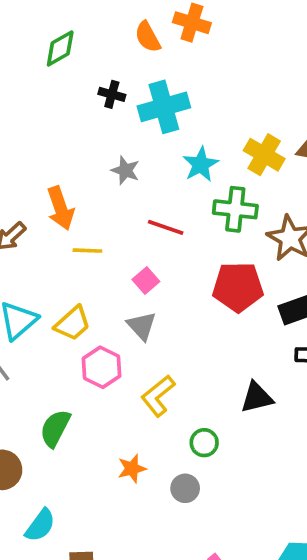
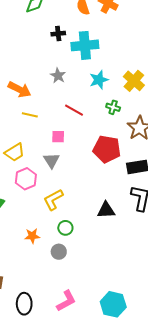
black cross: (112, 94) -> (58, 34), turned -32
orange arrow: (60, 208) -> (20, 89), turned -55
green cross: (235, 209) -> (113, 107), size x0.6
pink square: (146, 281) -> (58, 137), turned 32
green circle: (204, 443) -> (65, 228), moved

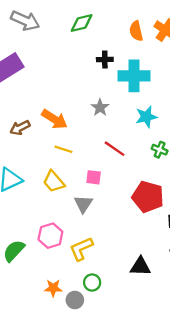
yellow trapezoid: (15, 152) -> (54, 182), moved, turned 75
pink hexagon: (26, 179) -> (50, 236), moved
gray circle: (59, 252) -> (75, 300), moved

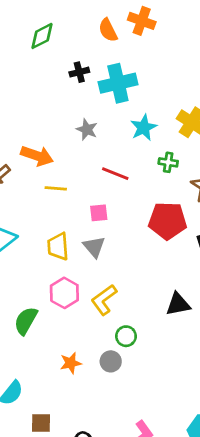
yellow trapezoid: (54, 182) -> (58, 246), moved, turned 50
orange star: (53, 288) -> (71, 363), moved

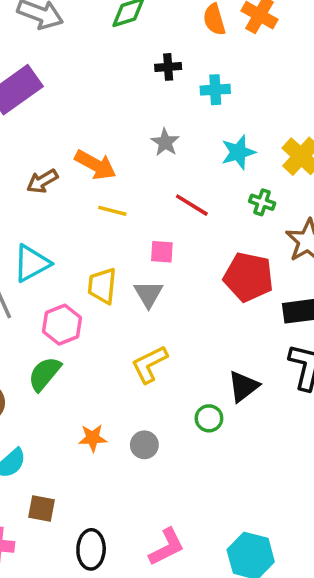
cyan cross: (118, 83) -> (215, 90), size x0.6
pink hexagon: (64, 293) -> (62, 325), moved
black triangle: (178, 304) -> (243, 386), turned -36
green circle: (126, 336) -> (209, 418), moved

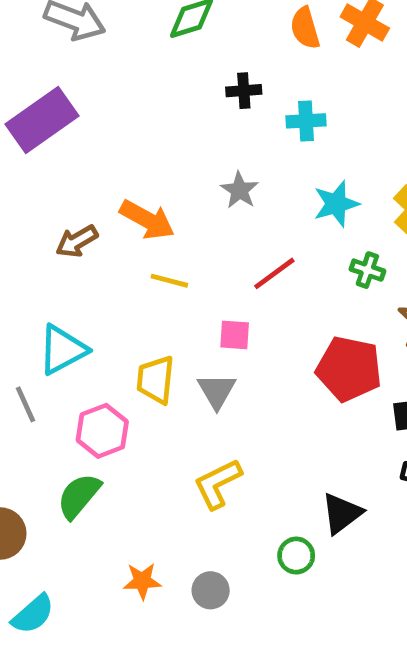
red line: (192, 205) -> (274, 273), turned -68

